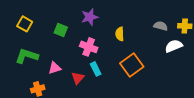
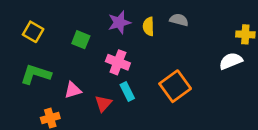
gray semicircle: (161, 26) -> (179, 20), moved
yellow semicircle: (120, 34) -> (148, 26), moved

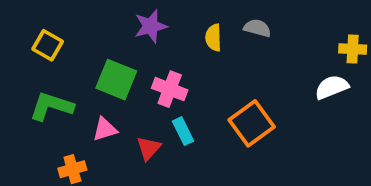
purple star: (119, 22) -> (151, 26), moved
green square: (81, 40) -> (116, 80), moved, size x1.5

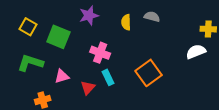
green square: (116, 80) -> (58, 37), moved

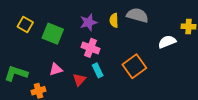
purple star: (89, 16) -> (88, 22), moved
gray semicircle: (152, 17) -> (137, 15), size x1.5
white semicircle: (196, 52) -> (167, 42), moved
green L-shape: (30, 63) -> (16, 73), moved

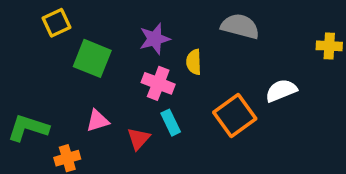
yellow semicircle: (114, 20) -> (194, 62), moved
yellow square: (25, 24) -> (57, 23), moved, turned 35
white semicircle: (167, 42) -> (281, 90), moved

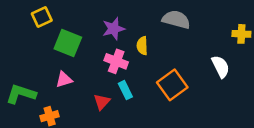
white semicircle: (281, 90) -> (221, 67), moved, turned 85
pink triangle: (98, 121) -> (64, 80), moved

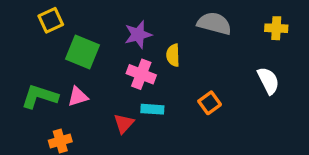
yellow cross: (241, 34) -> (276, 28), moved
orange square: (172, 85) -> (210, 103), size x0.6
cyan rectangle: (125, 90) -> (152, 109), turned -60
green L-shape: (21, 94) -> (40, 96), moved

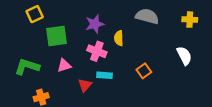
green square: (83, 52) -> (56, 36), turned -30
pink triangle: (78, 96) -> (64, 65), moved

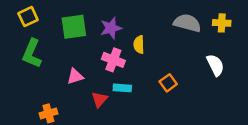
yellow square: (35, 14) -> (28, 17), moved
gray semicircle: (147, 16) -> (187, 23), moved
green square: (56, 36) -> (74, 27), moved
green L-shape: (27, 67) -> (32, 54), moved, turned -85

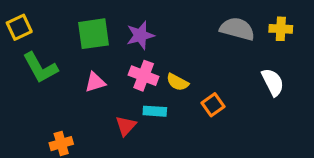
yellow square: (28, 17) -> (19, 27), moved
yellow semicircle: (139, 45) -> (177, 82), moved, turned -60
green L-shape: (32, 54) -> (40, 68), turned -52
pink triangle: (75, 76) -> (95, 82), moved

